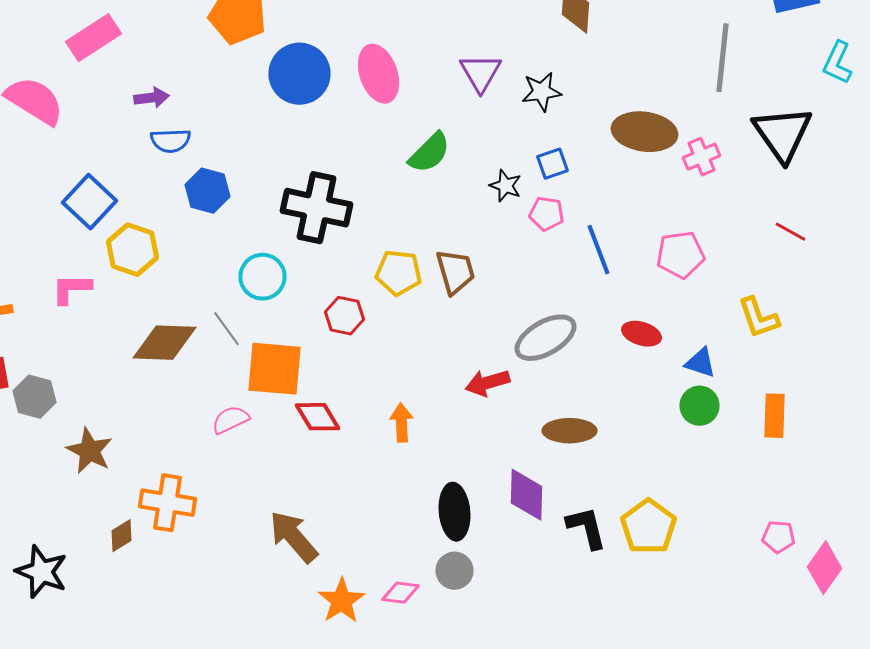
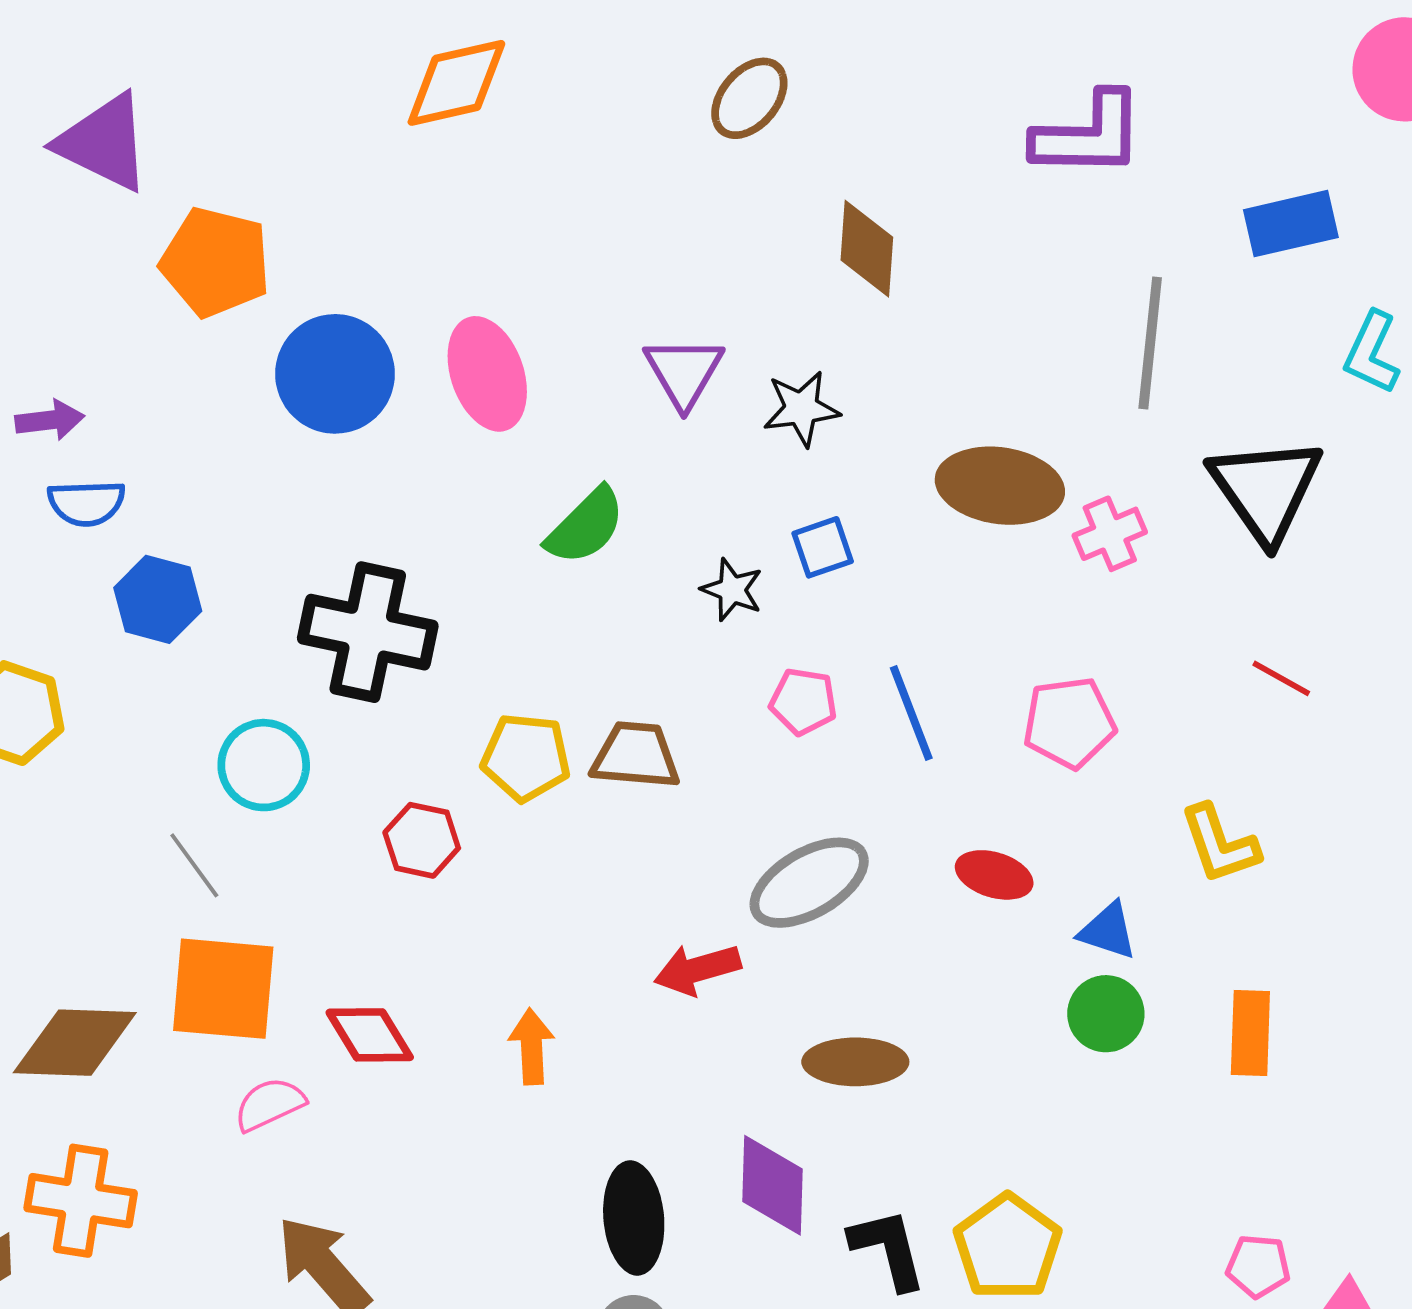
pink pentagon: (546, 214) -> (803, 702), moved
brown trapezoid: (456, 272) -> (636, 755), turned -69
brown diamond: (164, 343) -> (75, 1043), moved
orange square: (274, 369) -> (223, 989), moved
pink semicircle: (230, 420) -> (269, 1104), moved

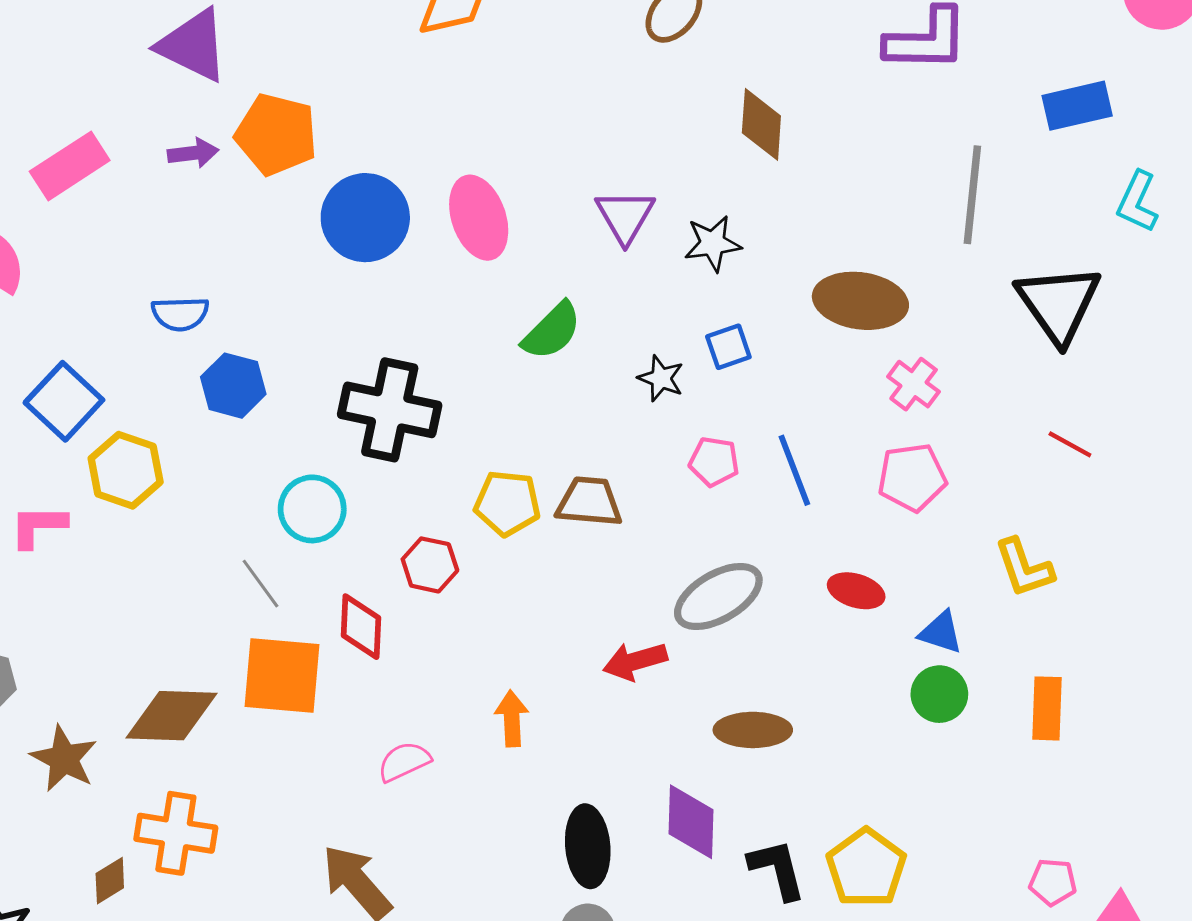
purple arrow: (50, 420) -> (193, 153), moved
pink cross: (1110, 534) -> (914, 384), moved, turned -30
red diamond: (370, 1035) -> (361, 627), moved, turned 34
pink semicircle: (269, 1104) -> (404, 762), moved

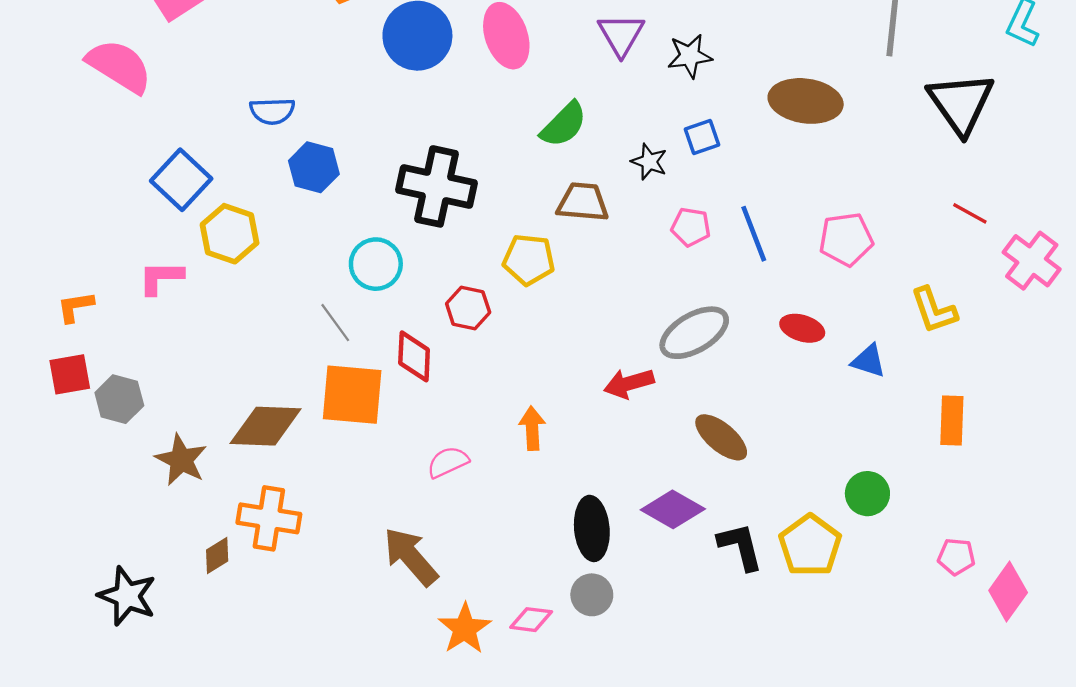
pink cross: (914, 384) -> (1032, 261), moved, size x1.4
brown trapezoid: (589, 502) -> (583, 202), moved
green circle: (939, 694) -> (867, 494), moved
brown ellipse: (753, 730) -> (721, 437), turned 40
purple diamond: (691, 822) -> (673, 509), turned -62

